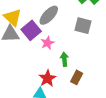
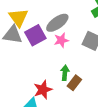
pink star: (47, 43) -> (61, 40), moved
brown rectangle: (77, 77) -> (74, 83), moved

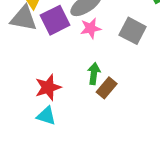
red star: (43, 90) -> (48, 87), moved

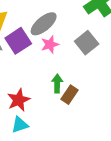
gray square: (133, 31) -> (87, 43), turned 30
cyan triangle: (46, 116) -> (20, 125), turned -30

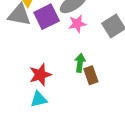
brown rectangle: (70, 95) -> (91, 75), turned -60

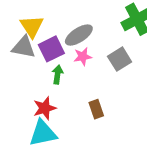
green arrow: (80, 63) -> (58, 75), moved
cyan triangle: (39, 99) -> (43, 133), size x1.6

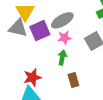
green arrow: (58, 75) -> (62, 58), moved

